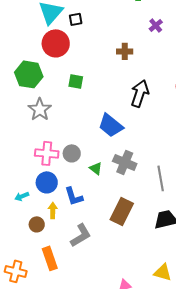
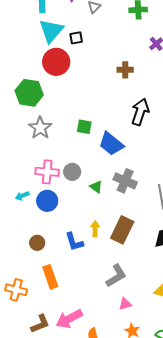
green square: (76, 81) -> (84, 127), moved
cyan arrow: (22, 196) -> (22, 196), moved
blue L-shape: (74, 196) -> (74, 242), moved
yellow arrow: (53, 210) -> (95, 229), moved
gray L-shape: (81, 235) -> (116, 276), moved

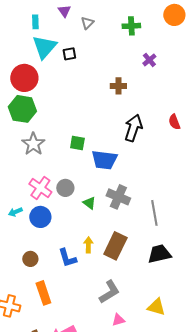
red circle: (56, 62) -> (24, 78), moved
blue trapezoid: (111, 144) -> (104, 160), turned -32
pink cross: (47, 172) -> (40, 188), turned 30

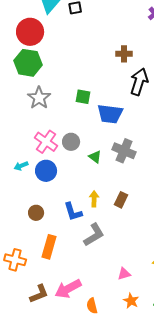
brown cross: (118, 86) -> (124, 54), moved
brown rectangle: (115, 246) -> (121, 200), size x0.6
gray L-shape: (109, 292) -> (94, 235), moved
orange rectangle: (43, 293) -> (49, 247), turned 35

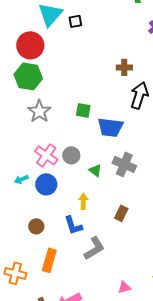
yellow arrow: (94, 199) -> (83, 201), moved

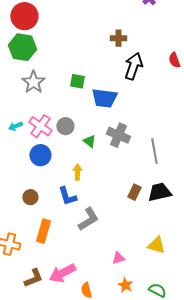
cyan arrow: (21, 179) -> (15, 126), moved
brown rectangle: (121, 213) -> (134, 192), moved

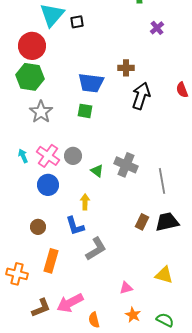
blue trapezoid: (104, 98) -> (91, 83), moved
cyan arrow: (15, 126) -> (23, 156), turned 88

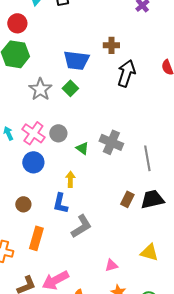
red circle: (32, 46) -> (17, 23), size x0.7
green square: (85, 111) -> (70, 88), turned 35
gray star: (41, 112) -> (40, 89), moved
blue L-shape: (75, 226) -> (60, 203), turned 30

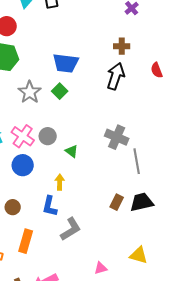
brown cross: (111, 45) -> (122, 46), moved
gray cross: (111, 142) -> (117, 137), moved

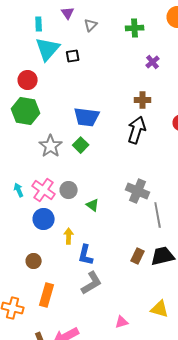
yellow arrow: (60, 182) -> (69, 236), moved
blue L-shape: (50, 206) -> (86, 255), moved

